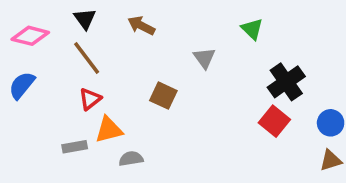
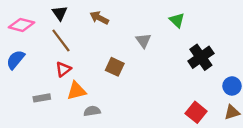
red square: (274, 121) -> (196, 112), moved
gray rectangle: (75, 147) -> (42, 98), moved

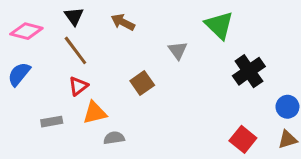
green triangle: (177, 20) -> (219, 25), size x1.5
brown square: (115, 67) -> (142, 83), turned 30

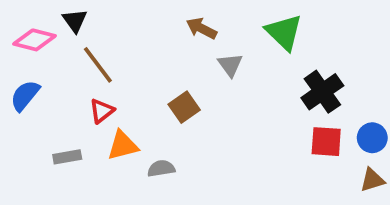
black triangle: (74, 16) -> (75, 21), moved
brown arrow: (123, 22) -> (201, 28), moved
gray semicircle: (114, 138) -> (161, 168), moved
red square: (243, 139) -> (326, 142), moved, turned -35

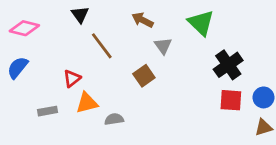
black triangle: (75, 21) -> (80, 15), moved
brown line: (98, 65) -> (102, 46), moved
brown square: (184, 107) -> (144, 76), moved

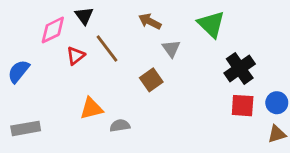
pink diamond: (24, 28) -> (53, 30), moved, turned -40
red triangle: (72, 78) -> (76, 56), moved
gray rectangle: (47, 111) -> (26, 128), moved, size x1.4

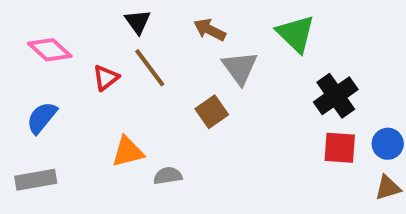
black triangle: (84, 16) -> (138, 22), moved
pink diamond: (53, 30) -> (50, 50), moved, turned 68
gray triangle: (171, 48) -> (240, 68), size x1.4
blue semicircle: (19, 71) -> (42, 118), moved

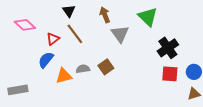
brown arrow: (210, 30) -> (105, 15), turned 42
brown square: (212, 112) -> (106, 67), moved
blue semicircle: (42, 118) -> (46, 60), moved
gray semicircle: (168, 176) -> (83, 69), moved

